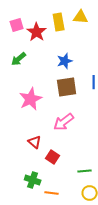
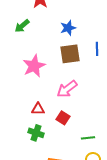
red triangle: (35, 142) -> (38, 109), turned -40
red square: (53, 157) -> (63, 118), moved
green cross: (33, 180) -> (36, 133), moved

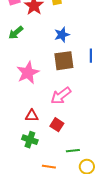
green line: (88, 138) -> (73, 151), moved

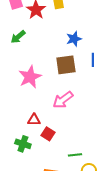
blue star: (62, 35) -> (74, 39), moved
red square: (57, 125) -> (48, 134), moved
green cross: (30, 140) -> (23, 144), moved

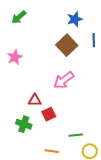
brown square: (66, 65) -> (67, 45), turned -35
pink star: (30, 77) -> (15, 57), moved, size x0.7
red square: (48, 134) -> (49, 114), turned 32

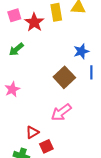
blue star: (75, 19) -> (81, 51), moved
red triangle: (35, 100) -> (32, 132), turned -32

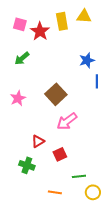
pink square: (14, 15) -> (20, 24), turned 32
brown square: (64, 77) -> (56, 94), moved
red square: (46, 146) -> (60, 154), moved

